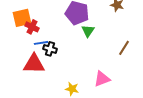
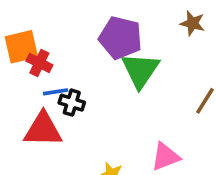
green triangle: (88, 31) -> (140, 70), size x1.6

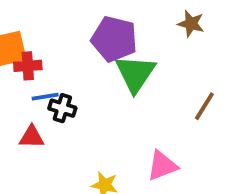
red cross: (39, 63) -> (28, 66), turned -30
red triangle: (43, 130) -> (32, 137), size x0.6

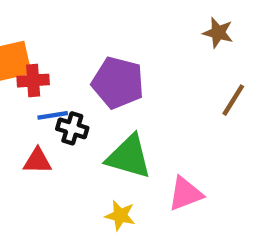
purple pentagon: (114, 39) -> (118, 83), moved
green triangle: (135, 74) -> (129, 157), moved, turned -48
brown line: (204, 106) -> (233, 100), moved

